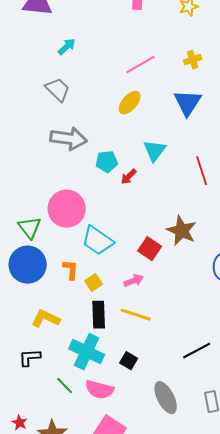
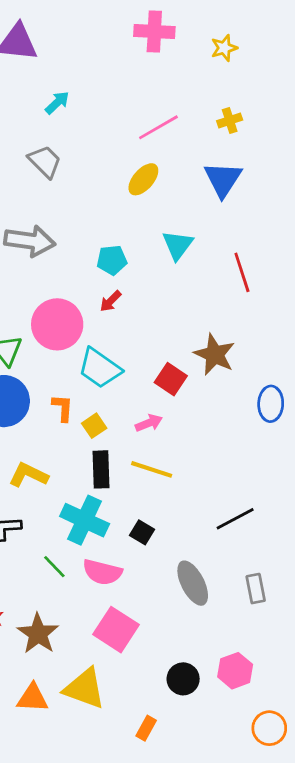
gray arrow: (69, 139) -> (30, 241), moved
red arrow: (129, 177) -> (111, 301), moved

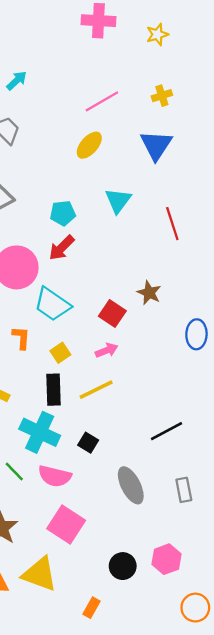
red arrow: (111, 301) -> (62, 248), size x1.4
brown star: (215, 354) -> (149, 293), size x0.7
pink arrow: (149, 423) -> (107, 350), moved
yellow square: (94, 426) -> (60, 353), moved
yellow line: (152, 469) -> (96, 390), turned -44

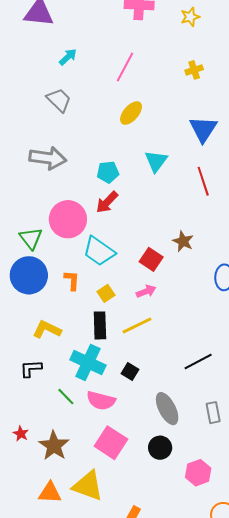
pink line: (102, 101) -> (125, 67), moved, turned -32
blue triangle: (156, 145) -> (203, 129), moved
black circle: (123, 566) -> (160, 448), moved

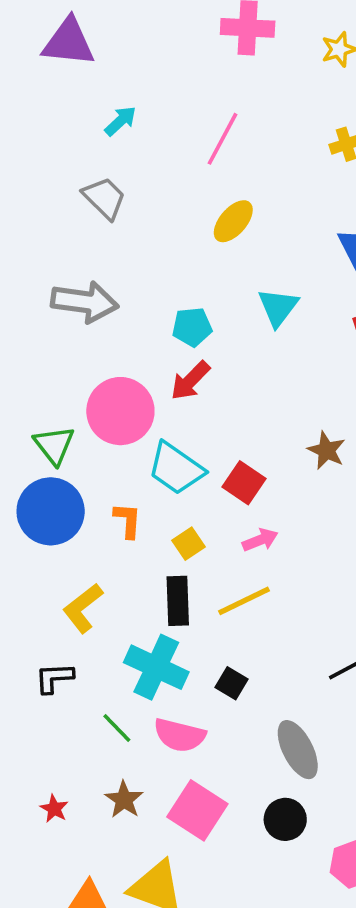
red square: (151, 259) -> (244, 483), moved
yellow L-shape: (47, 329) -> (83, 608), turned -64
red star: (21, 434) -> (54, 809), moved
brown star: (54, 446) -> (124, 800), moved, size x0.7

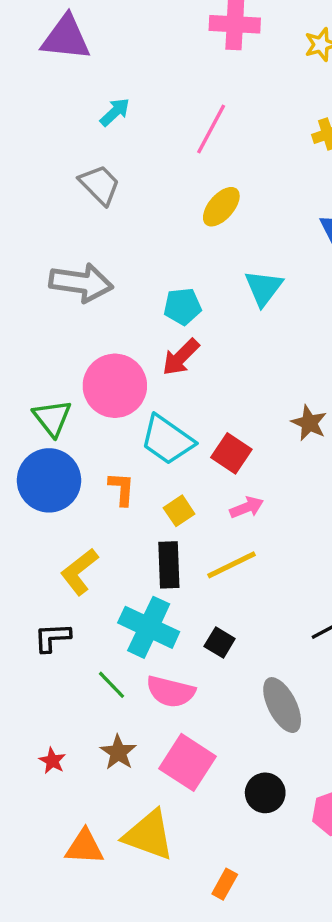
black circle: (285, 819) -> (265, 793), moved

